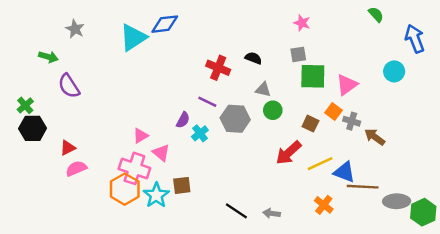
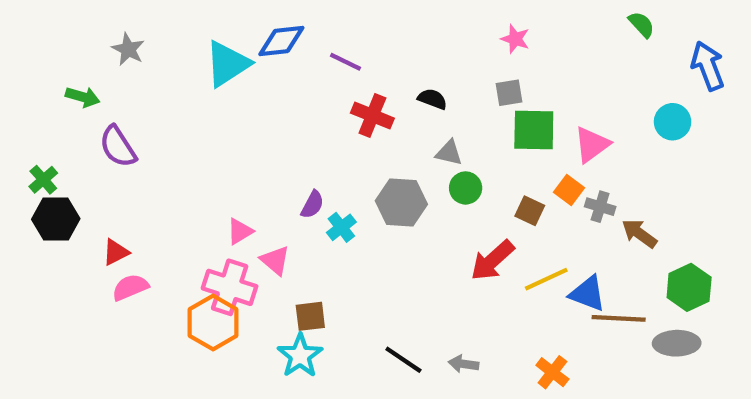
purple line: (207, 102) -> (345, 62), moved
cyan star: (156, 195) -> (300, 356), moved
orange cross: (324, 205) -> (552, 372), moved
green hexagon: (423, 212) -> (689, 287), moved

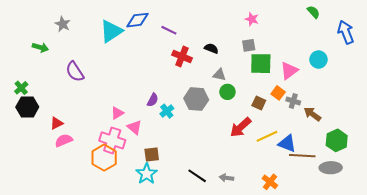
cyan circle: (673, 122) -> (318, 60), moved
purple semicircle: (118, 147) -> (75, 72), moved

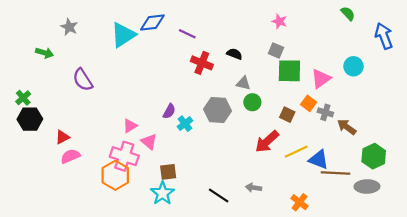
gray square: (249, 45) -> (276, 51), turned 32
gray arrow: (226, 178) -> (253, 188), moved

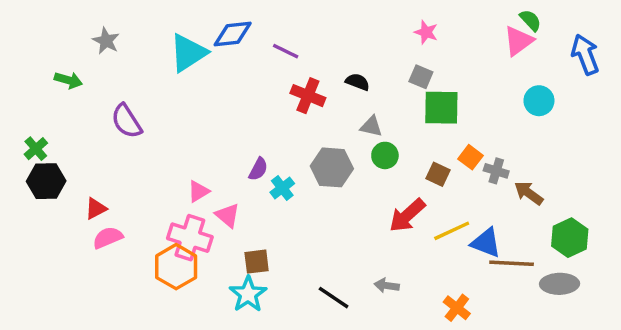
pink triangle: (321, 79) -> (518, 41), moved

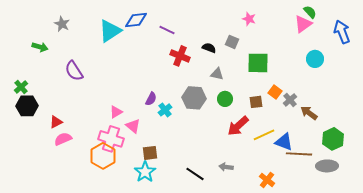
gray square: (421, 77) -> (232, 42), moved
green circle: (385, 155) -> (225, 99), moved
gray cross: (496, 171) -> (290, 100), turned 32
brown square: (438, 174) -> (256, 102), turned -32

